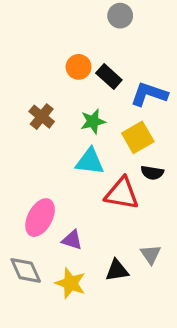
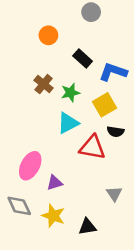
orange circle: (79, 67) -> (48, 35), moved
brown cross: (42, 117) -> (44, 84), moved
cyan triangle: (90, 161) -> (68, 123), turned -35
purple triangle: (72, 240) -> (55, 183), turned -35
black triangle: (117, 270) -> (87, 227), moved

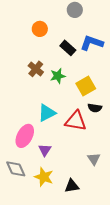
blue L-shape: (113, 72) -> (92, 43), moved
cyan triangle: (68, 123) -> (47, 113), moved
purple triangle: (55, 183) -> (45, 150), turned -40

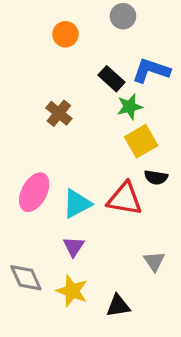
orange circle: (40, 29) -> (65, 34), moved
green star: (58, 76) -> (130, 107), moved
cyan triangle: (47, 113) -> (77, 204), moved
pink ellipse: (25, 136) -> (34, 192), moved

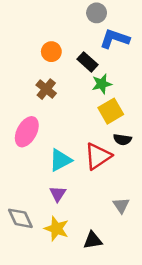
orange circle: (65, 34) -> (51, 52), moved
blue L-shape: (151, 70) -> (115, 39), moved
pink ellipse: (34, 192) -> (27, 132), moved
red triangle: (125, 199) -> (98, 156), turned -44

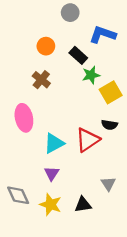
gray circle: (97, 13) -> (70, 13), moved
yellow square: (111, 111) -> (111, 92), moved
pink ellipse: (27, 132) -> (24, 118), turned -40
black triangle: (93, 240) -> (83, 205), moved

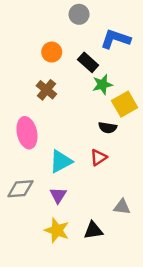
black semicircle: (109, 125) -> (108, 128), moved
red triangle: (88, 140) -> (99, 157), size x0.6
gray triangle: (108, 184) -> (122, 207), turned -49
gray diamond: (18, 195) -> (20, 189), moved, turned -70

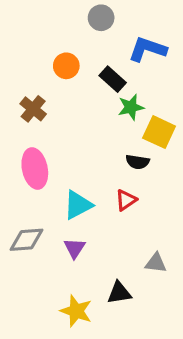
brown cross: (46, 90) -> (33, 109), moved
yellow square: (125, 104) -> (159, 132), turned -35
yellow star: (57, 230) -> (76, 311), moved

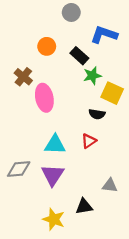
pink ellipse: (35, 169) -> (44, 98), moved
cyan triangle: (78, 205) -> (55, 145), turned 30
purple triangle: (75, 248) -> (53, 175), size x1.5

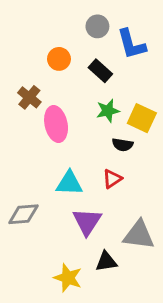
gray circle: (71, 12) -> (97, 26), moved
blue L-shape: (104, 35) -> (131, 44), turned -124
green star: (92, 76) -> (108, 111), moved
purple triangle: (53, 175) -> (87, 222), moved
gray triangle: (110, 185) -> (139, 235), size x1.6

